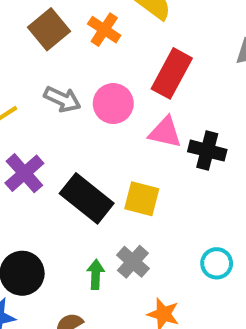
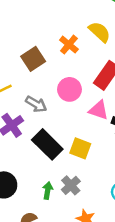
brown square: (49, 29) -> (33, 59), moved
gray arrow: (62, 99) -> (36, 104), moved

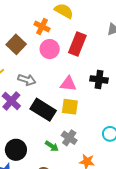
pink circle: (69, 89) -> (50, 49), moved
pink triangle: (99, 110) -> (68, 84), moved
green arrow: (48, 191) -> (52, 146), turned 128

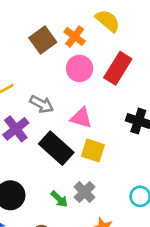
brown square: (16, 44) -> (43, 40), moved
pink triangle: (68, 84) -> (81, 118), moved

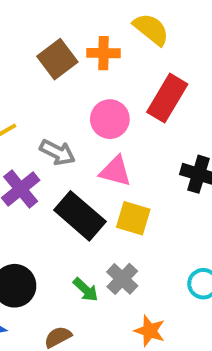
orange cross: (75, 36) -> (104, 53), turned -35
pink circle: (79, 68) -> (110, 119), moved

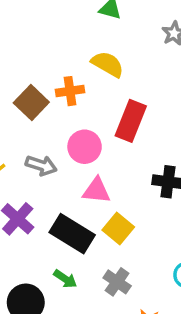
gray arrow: (57, 152) -> (41, 165), moved
yellow square: (133, 218) -> (118, 228), turned 32
green arrow: (86, 290) -> (65, 279), moved

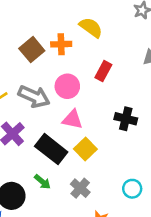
red rectangle: (131, 121) -> (103, 71), size x0.7
gray arrow: (41, 165) -> (34, 97), size x1.4

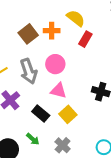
red rectangle: (103, 71) -> (85, 39), moved
gray arrow: (34, 97) -> (29, 71), turned 45
black rectangle: (51, 149) -> (41, 113), size x0.7

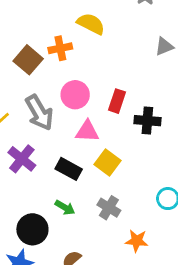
red rectangle: (85, 39) -> (117, 101), moved

